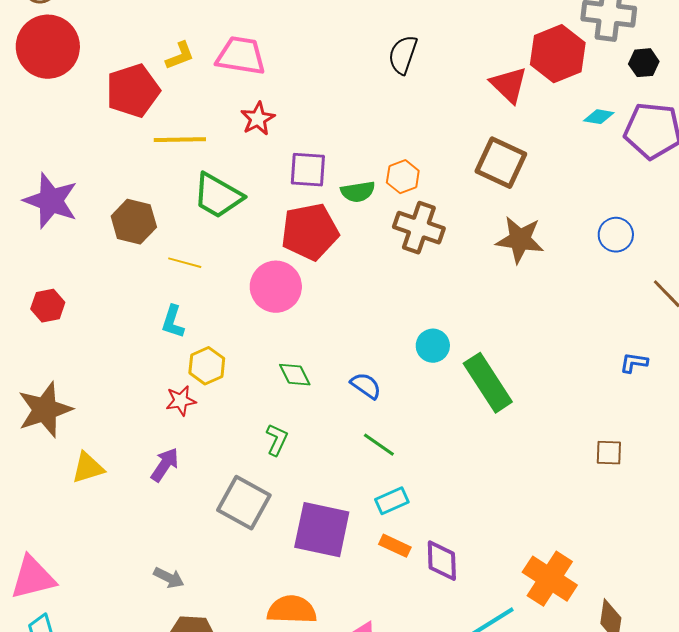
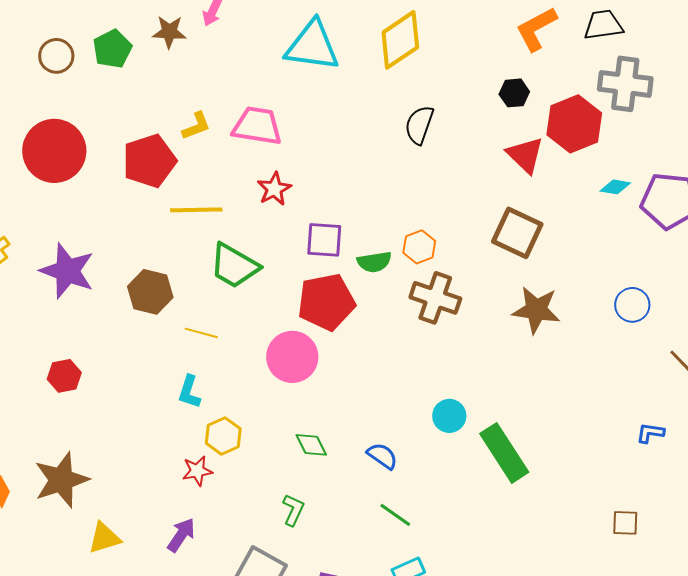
red circle: (48, 47) -> (54, 151), moved
black hexagon: (644, 63) -> (514, 93), moved

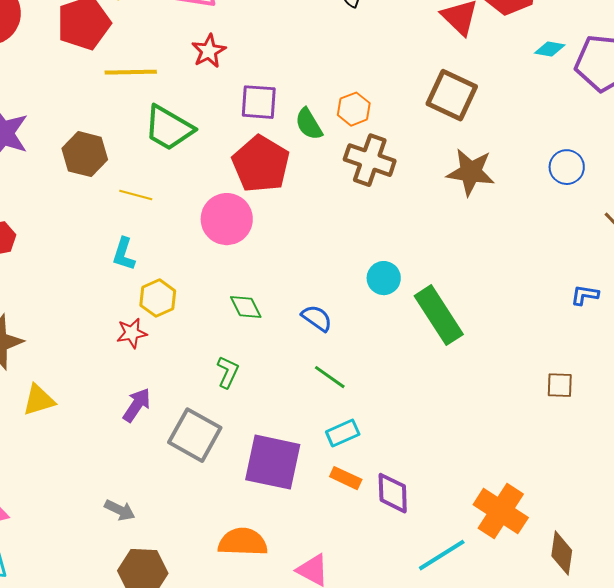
green semicircle: (374, 262) -> (309, 124), turned 68
red pentagon: (326, 302) -> (261, 164), turned -30
purple arrow: (181, 535) -> (137, 405), moved

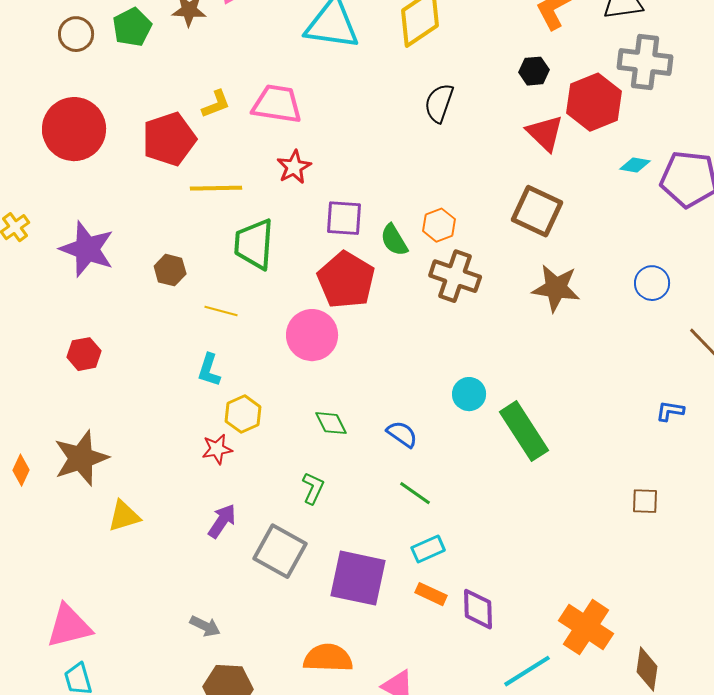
green trapezoid: (169, 128) -> (254, 244), turned 64
brown hexagon: (85, 154) -> (170, 270), size x0.7

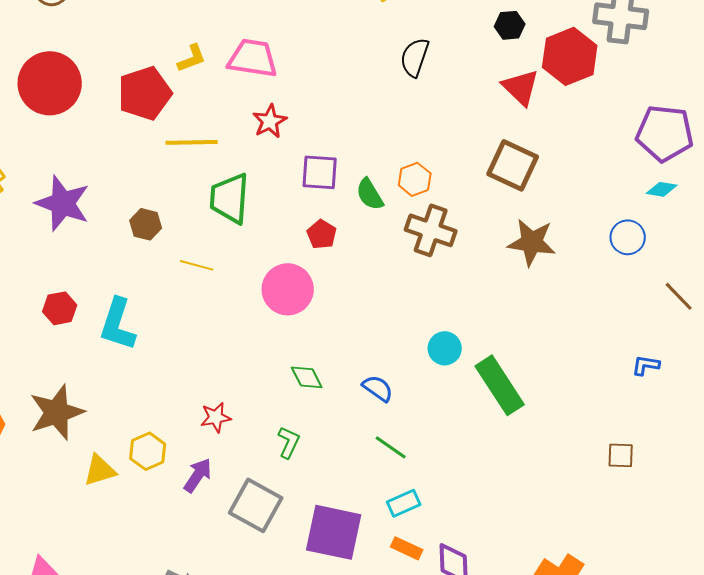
cyan diamond: (635, 165) -> (662, 189), moved
red pentagon: (346, 280) -> (322, 234), size x0.5
cyan L-shape: (209, 370) -> (118, 324), moved, size x1.6
yellow hexagon: (243, 414) -> (148, 451), moved
red star: (217, 449) -> (216, 417), moved

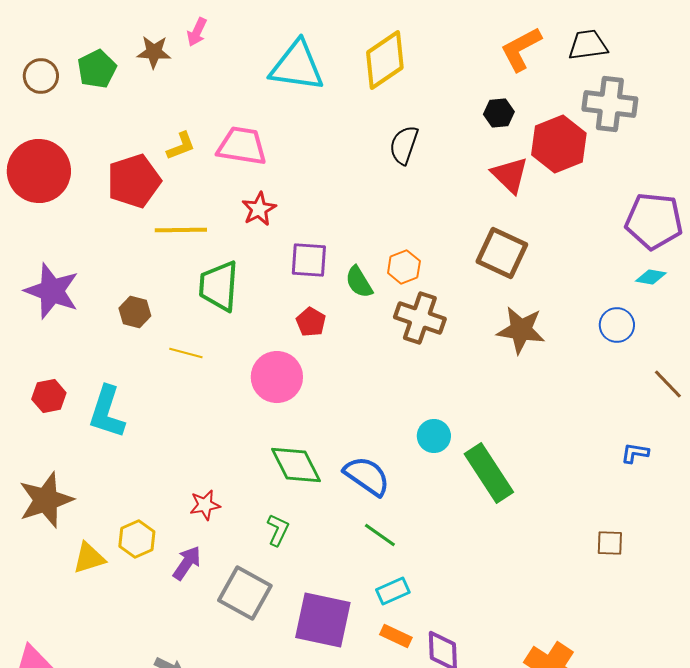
green diamond: (307, 377) -> (296, 465), size x1.6
blue semicircle: (378, 388) -> (367, 476), size x1.5

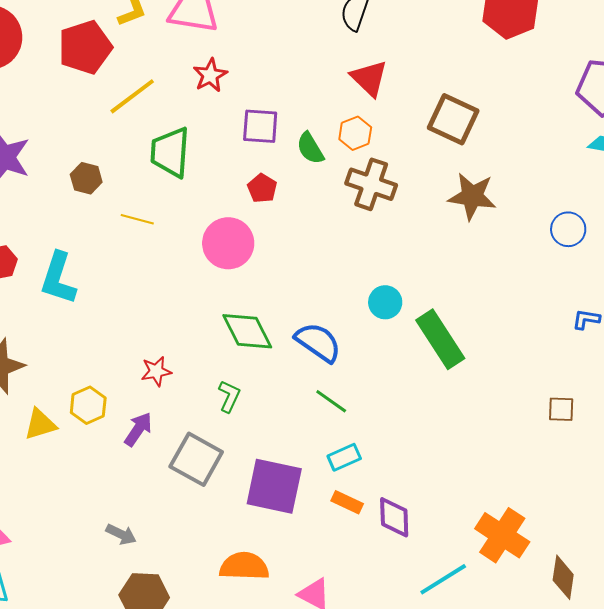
red triangle: (510, 175) -> (369, 78), moved
yellow line: (181, 230) -> (132, 96), turned -36
blue circle: (617, 325) -> (568, 229), moved

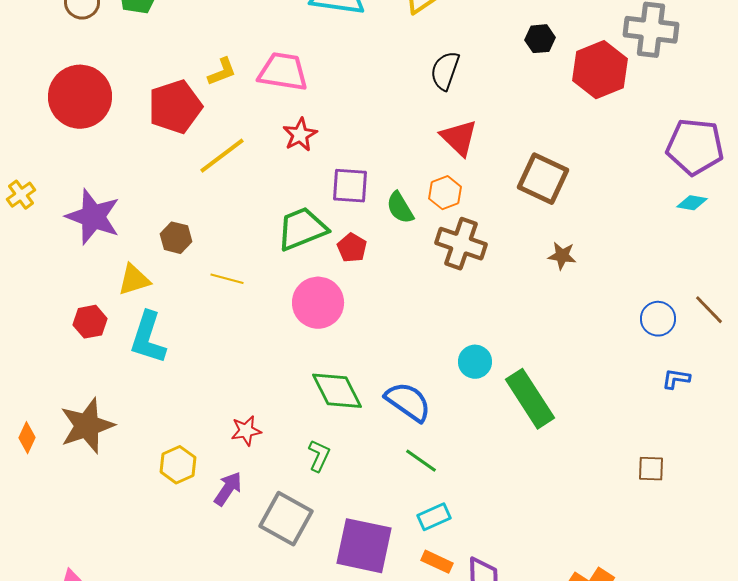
green trapezoid: (170, 152) -> (302, 229), moved, turned 64
brown star: (472, 196) -> (562, 256), size x0.6
blue circle: (568, 229) -> (658, 319), moved
yellow triangle: (40, 424) -> (134, 280), moved

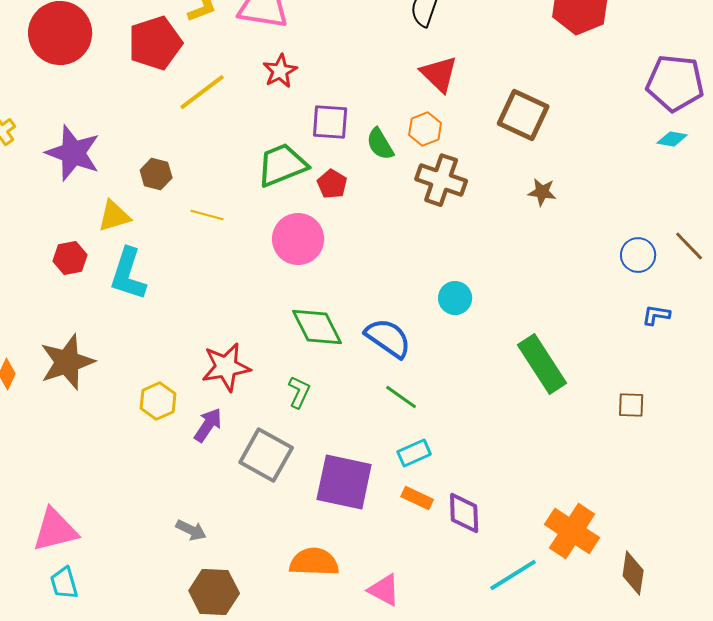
green rectangle: (530, 399) -> (542, 364), moved
red star: (246, 431) -> (226, 367), size x1.6

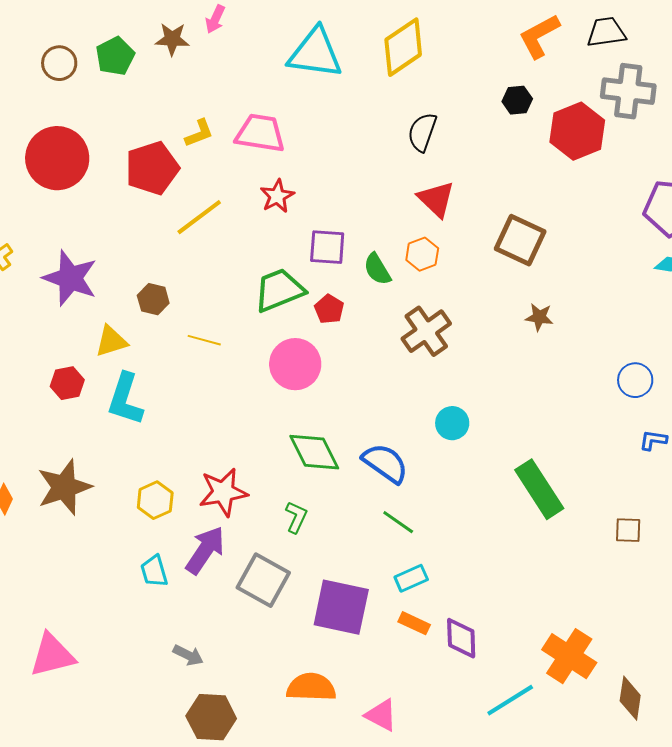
brown cross: (441, 180) -> (426, 331), moved, turned 36
yellow hexagon: (158, 401) -> (155, 500), moved
purple arrow: (208, 425) -> (205, 550), size x1.4
cyan trapezoid: (64, 583) -> (154, 571), moved

